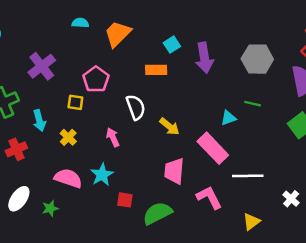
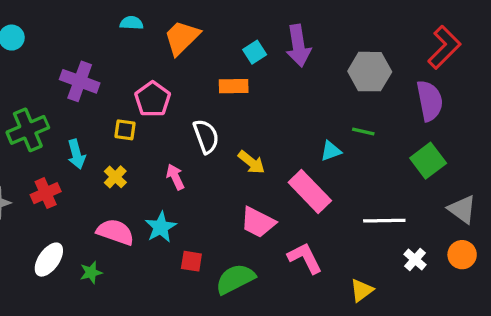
purple arrow: (204, 58) -> (298, 46), moved
purple cross: (42, 66) -> (80, 81), turned -32
pink trapezoid: (174, 171) -> (258, 222), turned -68
white line: (248, 176) -> (384, 221), moved

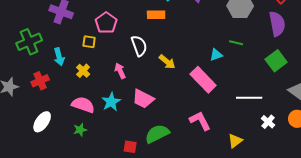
pink trapezoid: (258, 222) -> (143, 99), moved
red square: (191, 261) -> (130, 147), moved
green star: (91, 272) -> (80, 130), moved

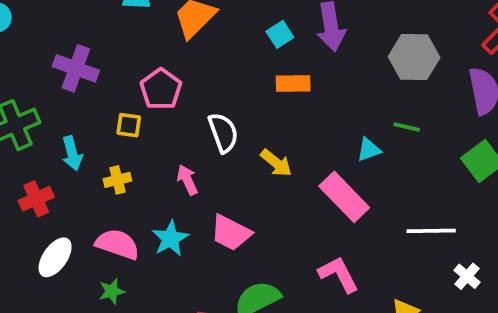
orange rectangle: (156, 15) -> (293, 84), moved
yellow cross: (83, 71) -> (117, 180), turned 32
white ellipse: (42, 122) -> (55, 257), moved

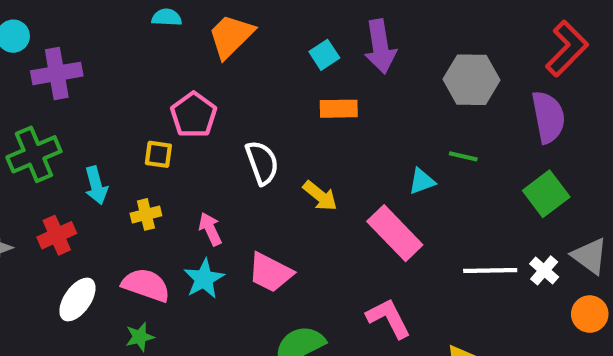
purple cross: (76, 68) -> (57, 73), moved, turned -30
pink arrow: (187, 180) -> (210, 229), moved
white cross: (467, 276) -> (544, 270), moved

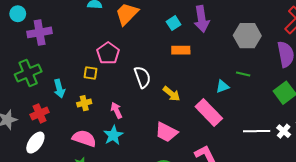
pink trapezoid: (270, 273) -> (166, 132), moved
white ellipse: (77, 300) -> (35, 143), moved

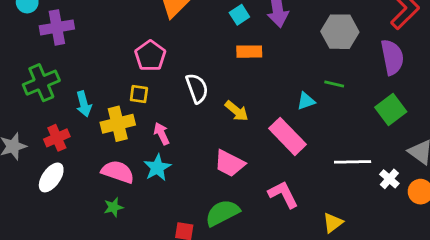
yellow square: (90, 73) -> (139, 94), moved
yellow cross: (84, 103) -> (118, 124), size x1.6
white cross: (284, 131) -> (389, 179), moved

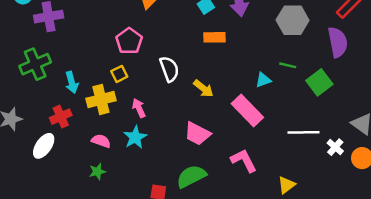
yellow square: (139, 94) -> (119, 74), turned -35
green square: (391, 110) -> (319, 82), moved
red cross: (57, 138) -> (61, 117), moved
pink semicircle: (118, 172) -> (101, 141), size x0.7

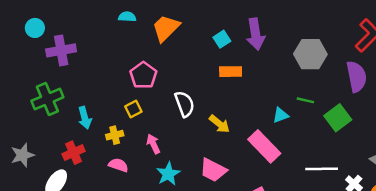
yellow cross: (101, 100) -> (115, 135), size x0.6
cyan star: (135, 137) -> (168, 174), moved
pink semicircle: (101, 141) -> (118, 165), moved

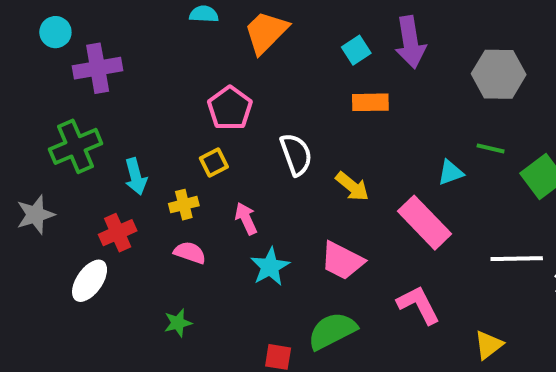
gray star: (22, 155) -> (35, 215), moved

